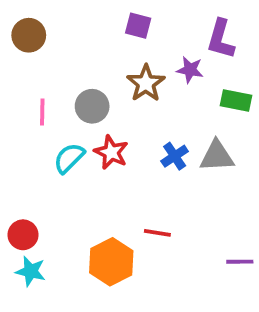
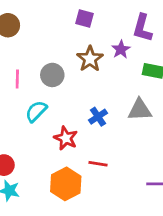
purple star: (190, 70) -> (121, 49), turned 30
red star: (111, 152) -> (66, 138), moved
blue cross: (175, 156) -> (98, 117), moved

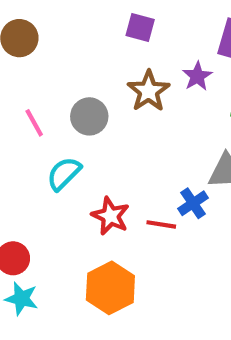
pink line: (17, 79) -> (34, 123), turned -30
blue cross: (98, 117) -> (193, 203), moved
red line: (98, 164) -> (161, 224), moved

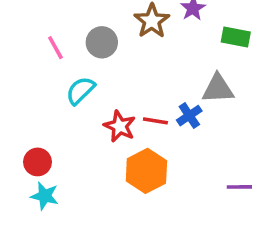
red line: (161, 224) -> (155, 121), moved
orange hexagon: (110, 288) -> (146, 171), moved

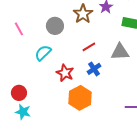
pink line: (55, 48) -> (19, 29), moved
blue cross: (189, 116) -> (94, 69), moved
red line: (155, 121) -> (89, 47), moved, turned -40

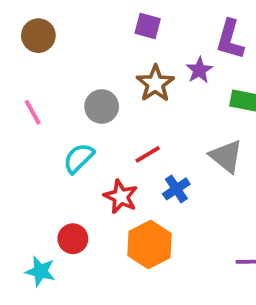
red line: (89, 47) -> (148, 154), moved
gray triangle: (120, 52) -> (226, 156), turned 42
red circle: (19, 93) -> (73, 239), moved

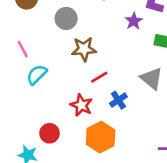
brown star: (155, 83) -> (84, 49), moved, turned 30
gray circle: (102, 106) -> (66, 18), moved
cyan semicircle: (79, 158) -> (37, 75), moved

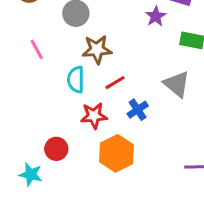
pink line: (23, 49) -> (37, 49), moved
cyan semicircle: (37, 75) -> (76, 80), moved, turned -45
red star: (81, 105) -> (94, 116), turned -30

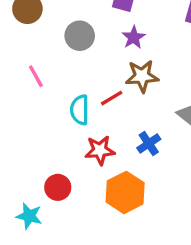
purple star: (156, 16) -> (134, 37), moved
brown star: (97, 49) -> (142, 76), moved
red line: (115, 83) -> (112, 98), moved

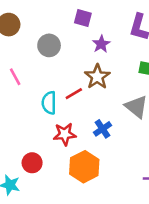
purple star: (134, 37) -> (101, 44), moved
brown star: (142, 76) -> (97, 77), turned -30

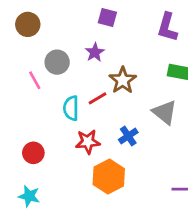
purple star: (101, 44) -> (95, 52), moved
gray circle: (49, 45) -> (57, 62), moved
red circle: (32, 163) -> (33, 153), moved

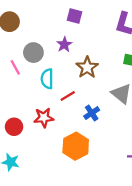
red line: (98, 98) -> (68, 96), moved
cyan semicircle: (71, 108) -> (47, 79), moved
red star: (88, 142) -> (44, 118), moved

